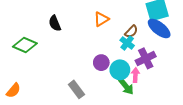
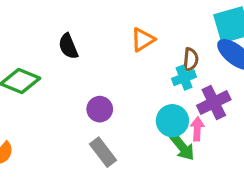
brown semicircle: (131, 32) -> (191, 60), turned -40
cyan cross: (127, 43) -> (184, 78), turned 32
purple circle: (101, 63) -> (100, 109), moved

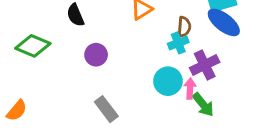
purple circle: (100, 109) -> (96, 55), moved
green arrow: (182, 147) -> (203, 105), moved

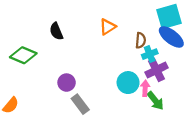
cyan cross: (178, 43) -> (150, 54), moved
purple circle: (96, 55) -> (67, 83), moved

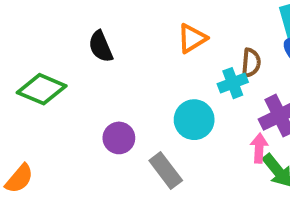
cyan cross: (150, 54) -> (233, 83), moved
cyan circle: (128, 83) -> (194, 120), moved
gray rectangle: (80, 104) -> (166, 170), moved

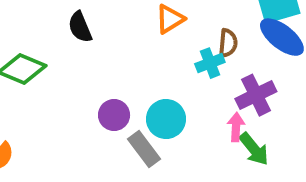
cyan circle: (194, 120) -> (166, 119), moved
purple circle: (119, 138) -> (114, 115), moved

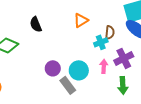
pink arrow: (236, 127) -> (104, 66), moved
green arrow: (254, 149) -> (123, 85), turned 36

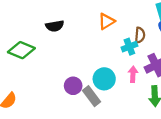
black semicircle: (36, 24) -> (55, 26), turned -77
purple circle: (53, 68) -> (73, 86), moved

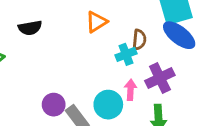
cyan circle: (104, 79) -> (108, 105), moved

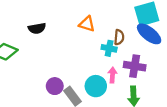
orange triangle: (96, 22) -> (87, 24), turned 49
cyan cross: (126, 54) -> (109, 48), turned 32
purple cross: (160, 78) -> (135, 66), turned 35

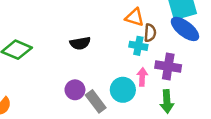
orange triangle: (87, 24) -> (135, 17), moved
black semicircle: (37, 28) -> (80, 43), moved

